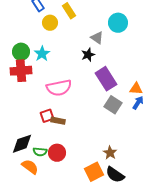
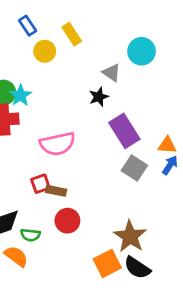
cyan star: (42, 54) -> (20, 95), moved
red circle: (57, 153) -> (67, 221), moved
brown star: (110, 153) -> (130, 236), size x1.6

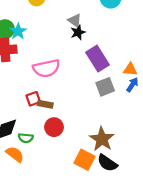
gray triangle: (112, 73) -> (75, 20), moved
gray square: (134, 168) -> (105, 87), turned 36
orange square: (107, 263) -> (84, 160), turned -36

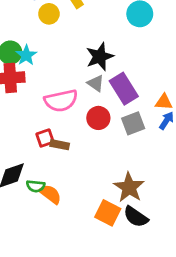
gray triangle: (75, 20) -> (96, 83), moved
black star: (78, 32) -> (100, 57), size x1.5
red circle: (54, 127) -> (98, 118), moved
orange semicircle: (15, 154) -> (50, 194), moved

